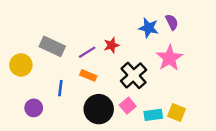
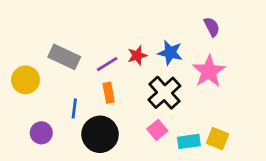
blue star: (149, 28) -> (170, 53), moved
orange rectangle: (88, 75) -> (109, 93), turned 56
black circle: (99, 109) -> (100, 134), moved

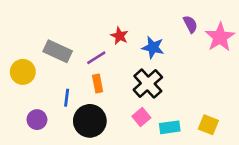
red star: (137, 55) -> (119, 36), moved, turned -30
pink star: (209, 71) -> (220, 37), moved
yellow square: (218, 139) -> (208, 125), moved

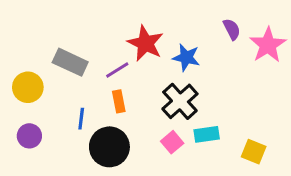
red star: (119, 36) -> (145, 43), size x1.6
purple circle: (37, 120) -> (29, 136), moved
cyan rectangle: (170, 127) -> (207, 134), moved

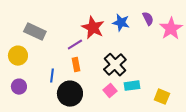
blue star: (186, 57) -> (121, 23), moved
gray rectangle: (70, 62) -> (35, 32), moved

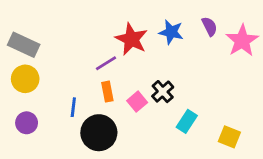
gray rectangle: (35, 32) -> (24, 45), moved
black cross: (115, 65) -> (163, 92), size x0.7
cyan rectangle: (132, 86) -> (187, 121), turned -49
pink square: (110, 91) -> (137, 102), moved

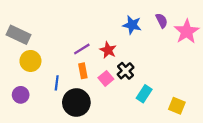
red star: (131, 39) -> (108, 50), moved, size x0.7
yellow circle: (25, 79) -> (30, 61), moved

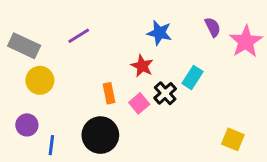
blue star: (132, 25) -> (159, 33), moved
purple line: (82, 49) -> (79, 36), moved
blue line: (57, 83) -> (51, 145), moved
cyan rectangle: (144, 94) -> (193, 77), moved

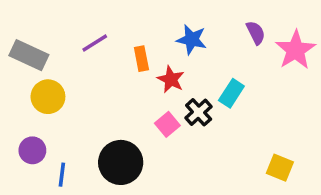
orange rectangle: (109, 93) -> (141, 59), moved

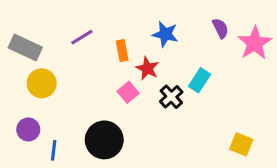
pink square: (167, 124) -> (128, 92), moved

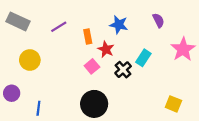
pink star: (255, 43) -> (183, 49), moved
gray rectangle: (25, 48) -> (18, 21), moved
purple circle: (28, 129) -> (12, 93), moved
black circle: (104, 140) -> (94, 104), moved

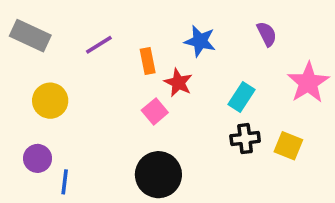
black cross: (123, 70) -> (245, 139), moved, turned 35
purple circle: (12, 93) -> (38, 158), moved
yellow square: (173, 104) -> (288, 146), moved

